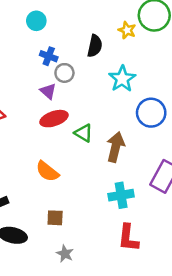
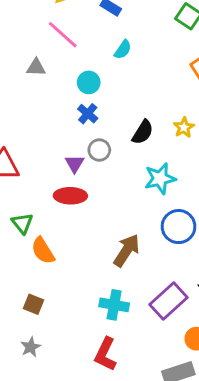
blue cross: (49, 56) -> (88, 114), moved
green triangle: (84, 133) -> (22, 223), moved

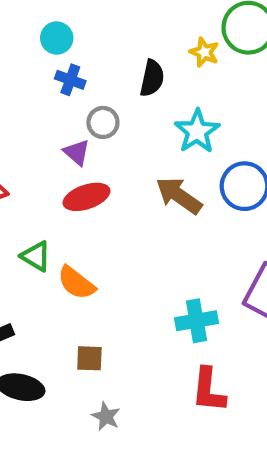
brown arrow: (127, 250) -> (179, 195), moved, turned -68

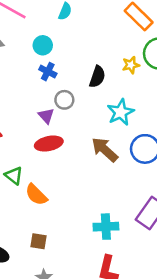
yellow star: (204, 52) -> (131, 65), turned 30

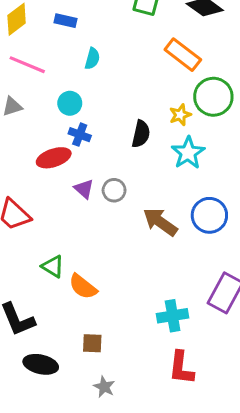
gray circle: (64, 100) -> (114, 190), moved
cyan star: (121, 112) -> (188, 153), moved
red ellipse: (49, 144) -> (54, 158), moved

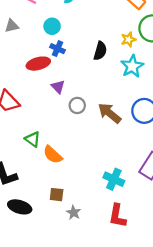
gray circle: (114, 190) -> (77, 105), moved
cyan cross: (173, 316) -> (114, 179), turned 30
gray star: (104, 387) -> (74, 213), moved

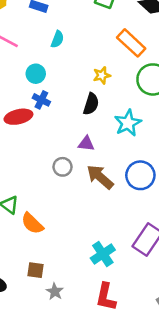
yellow star: (128, 39) -> (102, 75), moved
purple triangle: (58, 87) -> (86, 144), moved, turned -40
cyan cross: (114, 179) -> (103, 254), turned 30

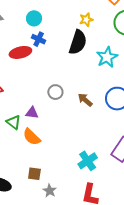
black semicircle: (91, 104) -> (78, 42), size x1.4
purple triangle: (86, 144) -> (32, 113), moved
brown arrow: (100, 177) -> (85, 100), size x0.7

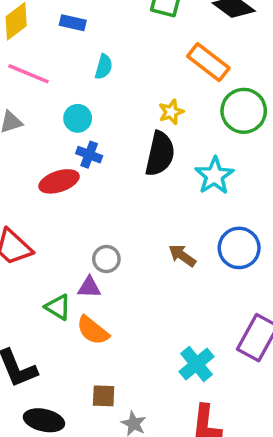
gray circle: (55, 92) -> (106, 259), moved

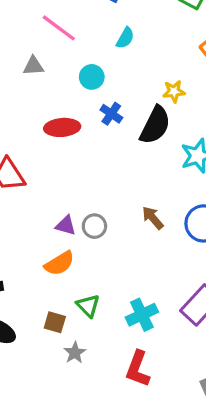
blue cross: (89, 155) -> (111, 114), moved
gray circle: (106, 259) -> (94, 226), moved
green triangle: (58, 307) -> (88, 306), moved
orange semicircle: (93, 330) -> (59, 263), turned -84

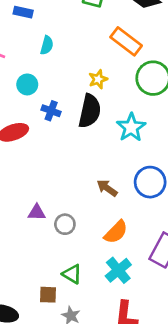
gray circle: (94, 226) -> (65, 224), moved
orange semicircle: (59, 263) -> (116, 232), moved

